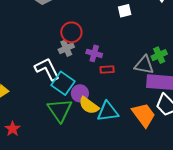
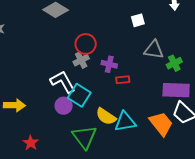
gray triangle: (144, 65) -> (154, 50), moved
purple circle: (80, 93) -> (64, 106), moved
green triangle: (60, 110) -> (85, 137), moved

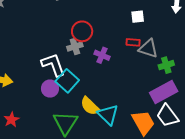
red rectangle: (123, 80) -> (133, 42), moved
purple rectangle: (176, 90) -> (164, 92), turned -40
cyan triangle: (125, 122) -> (108, 115), turned 45

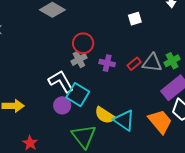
red rectangle: (133, 42) -> (134, 64), moved, turned -32
gray triangle: (148, 48) -> (152, 63), moved

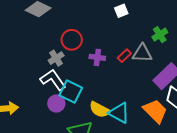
gray cross: (79, 59) -> (56, 58), moved
green cross: (172, 61) -> (160, 35), moved

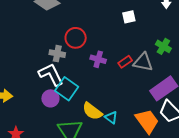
green cross: (160, 35) -> (163, 46), turned -35
gray cross: (56, 58) -> (57, 54), turned 35
cyan triangle: (119, 113) -> (111, 118), size x0.6

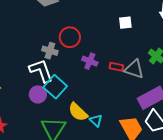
red rectangle: (125, 62) -> (116, 67), turned 40

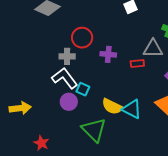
red rectangle: (116, 67) -> (137, 64), moved
cyan square: (55, 87) -> (83, 89), size x0.6
cyan triangle: (96, 120) -> (132, 109), size x1.5

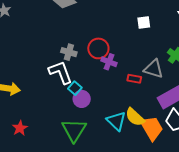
red circle: (82, 38) -> (98, 48), moved
purple circle: (69, 102) -> (82, 99), moved
yellow semicircle: (112, 106) -> (135, 117), moved

